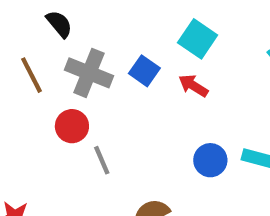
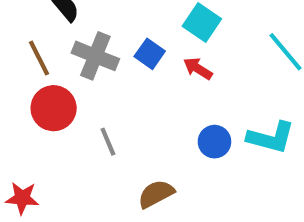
red circle: (72, 126) -> (54, 108), moved, size x1.4

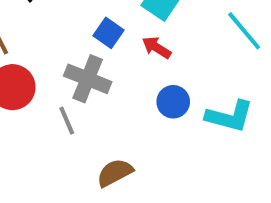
gray cross: (95, 56) -> (88, 79), moved
blue circle: (214, 142) -> (173, 102), moved

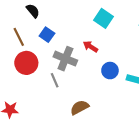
blue square: (108, 33) -> (47, 35), moved
red arrow: (156, 47) -> (90, 47), moved

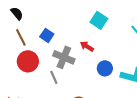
black semicircle: (33, 11) -> (17, 13), moved

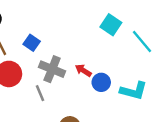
cyan square: (99, 20) -> (111, 25), moved
red arrow: (87, 46) -> (83, 70), moved

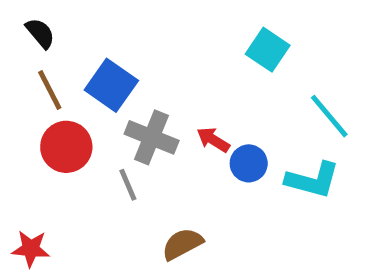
cyan line: (142, 42) -> (329, 116), moved
blue square: (32, 43) -> (111, 85), size x1.5

